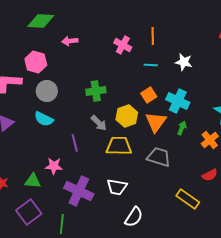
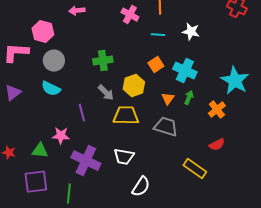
orange triangle: (156, 122) -> (168, 99), moved, size x0.6
purple square: (29, 212) -> (36, 182), turned 30

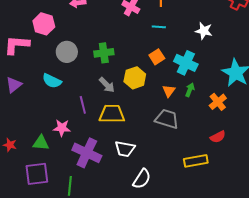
white star: (191, 32) -> (204, 31), moved
gray circle: (54, 61) -> (67, 52), moved
yellow trapezoid: (126, 116) -> (112, 114), moved
yellow rectangle: (195, 169) -> (196, 161), turned -45

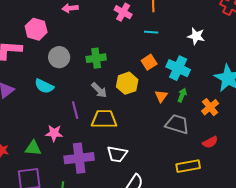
gray trapezoid: (167, 119) -> (177, 124), moved
purple cross: (87, 153) -> (79, 158), turned -32

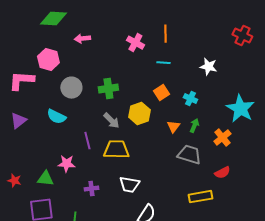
cyan cross: (178, 68) -> (190, 99), size x0.6
purple cross: (79, 158) -> (91, 189), size x0.5

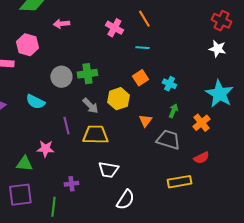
orange line: (165, 34) -> (144, 19), turned -30
white star: (208, 67) -> (217, 49), moved
gray circle: (71, 88) -> (61, 77), moved
orange triangle: (173, 127) -> (145, 121), moved
purple cross: (91, 189) -> (71, 184), moved

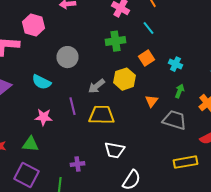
cyan line: (142, 48) -> (148, 28), turned 48
green cross: (87, 74) -> (116, 41), moved
gray arrow: (90, 106) -> (96, 86), turned 96
pink star: (45, 149) -> (44, 117), moved
purple square: (20, 195) -> (26, 175), turned 35

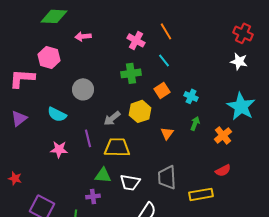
gray trapezoid: (174, 120) -> (167, 177), moved, turned -110
green triangle: (30, 144) -> (103, 175), moved

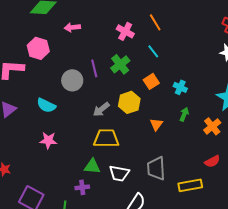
green cross: (131, 73) -> (120, 64), turned -30
purple line: (88, 138) -> (94, 68), moved

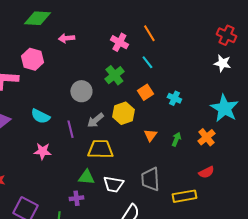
purple line: (94, 68) -> (70, 129), moved
gray circle: (72, 80) -> (81, 91), moved
green arrow: (184, 114) -> (176, 139), moved

